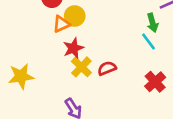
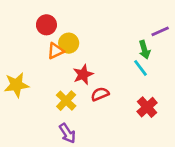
red star: (73, 48) -> (83, 74), moved
yellow cross: (81, 67) -> (66, 101), moved
yellow star: (21, 76) -> (16, 85), moved

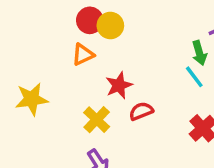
red circle: (46, 25) -> (90, 20), moved
yellow circle: (69, 43) -> (110, 25), moved

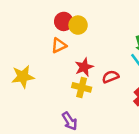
red semicircle: (141, 111) -> (110, 77), moved
yellow cross: (97, 120) -> (82, 87), moved, turned -30

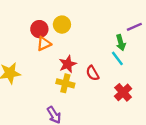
red circle: (64, 21) -> (39, 29), moved
red semicircle: (110, 77) -> (92, 73), turned -98

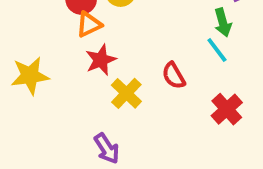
red star: (68, 64) -> (101, 60), moved
yellow cross: (65, 83) -> (126, 93), turned 30

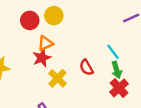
green arrow: (223, 23) -> (117, 70), moved
orange triangle: (89, 24) -> (45, 43), moved

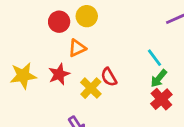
red star: (42, 58) -> (59, 74), moved
red semicircle: (86, 67) -> (109, 77), moved
green arrow: (117, 70) -> (159, 78), turned 56

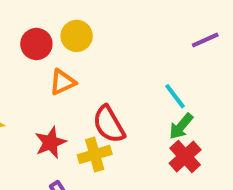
red star: (59, 74) -> (50, 142), moved
red semicircle: (109, 77) -> (109, 124), size x1.4
yellow cross: (91, 88) -> (95, 154), moved, turned 30

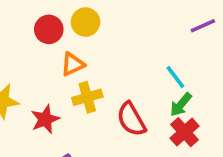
red semicircle: (109, 124) -> (131, 119), moved
red star: (50, 142) -> (45, 119), moved
yellow cross: (95, 154) -> (87, 97), moved

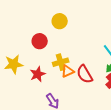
red circle: (49, 29) -> (40, 41), moved
orange triangle: (73, 64) -> (68, 71), moved

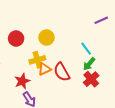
yellow circle: (60, 21) -> (47, 37), moved
red star: (38, 74) -> (22, 81), moved

